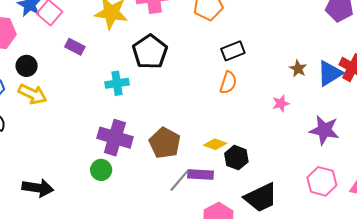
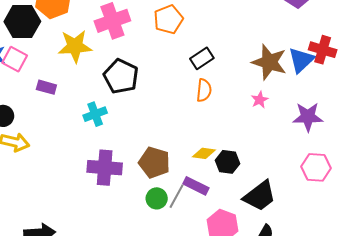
brown star: (298, 69) -> (269, 62), size x2.0
green circle: (101, 170) -> (157, 198), moved
purple rectangle: (201, 174) -> (196, 186), turned 35

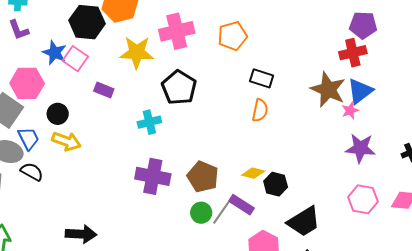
red cross: (323, 50) -> (353, 53), moved, turned -36
black rectangle: (202, 58) -> (262, 78), turned 45
pink star: (260, 100) -> (350, 111), moved

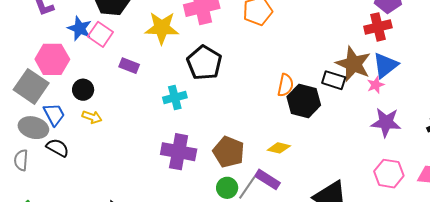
black rectangle: (262, 78) -> (334, 80), moved
yellow arrow: (66, 141) -> (92, 117), size x0.7
black hexagon: (276, 184) -> (304, 101), moved, size x1.4

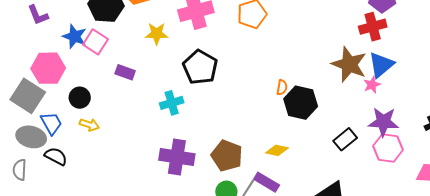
yellow star: (162, 28) -> (157, 34), size x0.7
black rectangle: (334, 80) -> (345, 139), moved, turned -55
orange semicircle: (285, 85) -> (282, 87), size x0.7
pink hexagon: (389, 174) -> (388, 148), moved

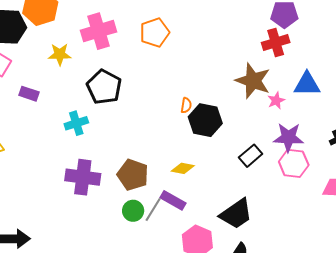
blue triangle: (381, 65) -> (307, 84), moved, turned 40

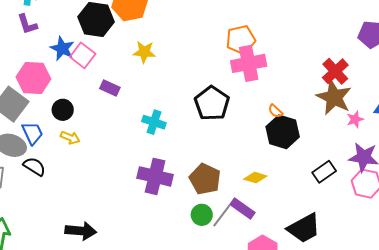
pink cross: (99, 31) -> (249, 63), moved
red cross: (276, 42) -> (335, 71), moved, turned -32
black pentagon: (104, 87) -> (212, 103), moved
orange semicircle: (186, 105) -> (275, 111), moved, turned 119
cyan cross: (76, 123) -> (154, 122), turned 30

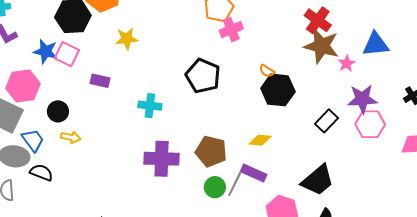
pink cross: (249, 63) -> (231, 30), size x0.7

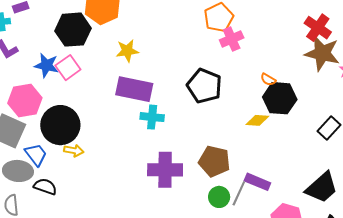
pink square: (67, 54) -> (68, 68), turned 30
purple rectangle: (100, 81) -> (134, 89), moved, size x1.8
black circle: (58, 111) -> (60, 125), size x1.8
yellow diamond: (260, 140) -> (257, 120), moved

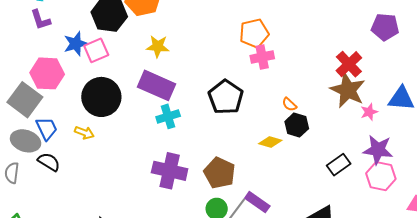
blue star: (46, 65) -> (76, 44), turned 30
black hexagon: (280, 98) -> (297, 125), size x0.7
cyan cross: (152, 117) -> (168, 116), turned -35
black circle: (60, 125) -> (101, 97), moved

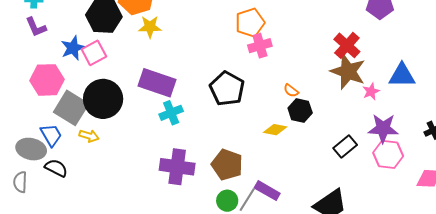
yellow star: (158, 46) -> (150, 27), moved
gray square: (25, 100) -> (71, 108), moved

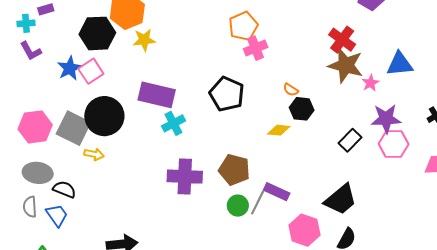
pink hexagon: (47, 80) -> (35, 127), moved
blue trapezoid: (51, 135) -> (57, 215), moved

